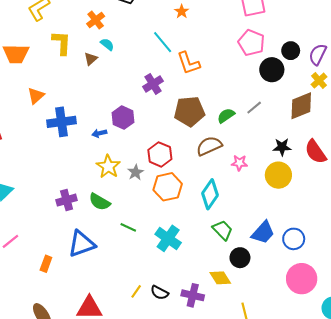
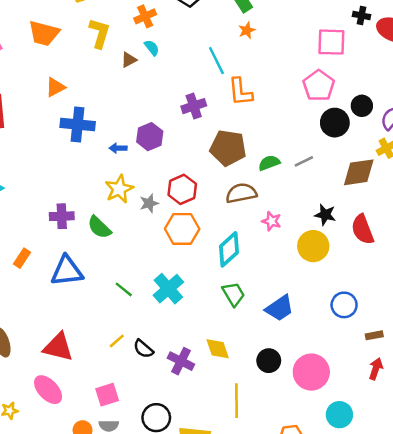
green line: (128, 227) -> (124, 289), moved
blue circle: (294, 239) -> (344, 305), moved
black circle: (240, 258) -> (269, 361), moved
orange rectangle: (46, 264) -> (22, 258), moved

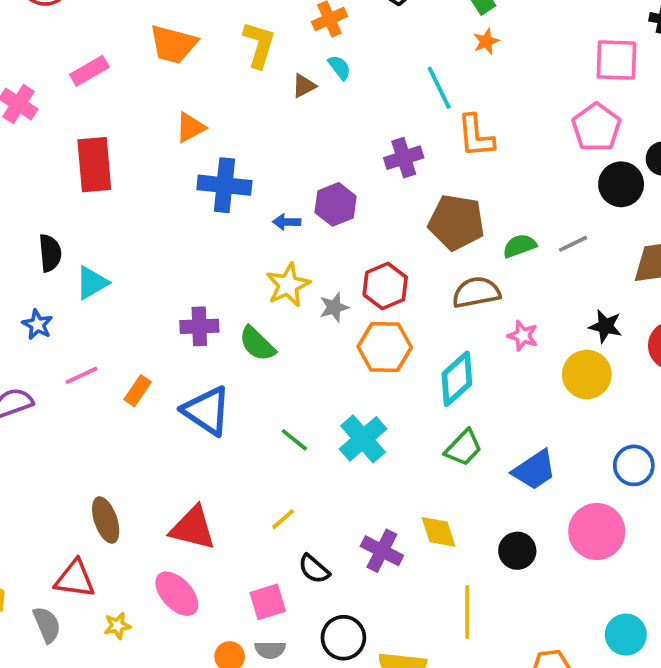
blue triangle: (67, 271) -> (207, 411), turned 40
green trapezoid: (233, 294) -> (463, 448), turned 75
black semicircle: (143, 349) -> (314, 569), moved
pink circle: (311, 372) -> (597, 532), moved

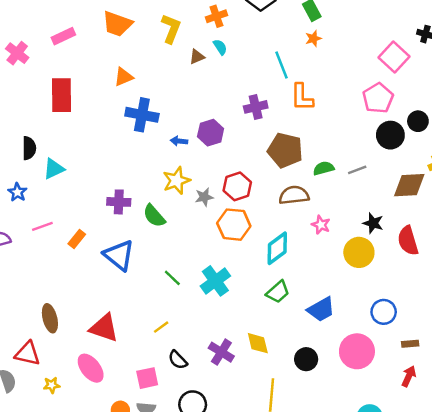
pink square: (616, 60) -> (394, 57), turned 36

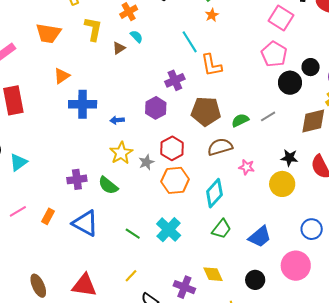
purple hexagon: (211, 133) -> (156, 108), moved

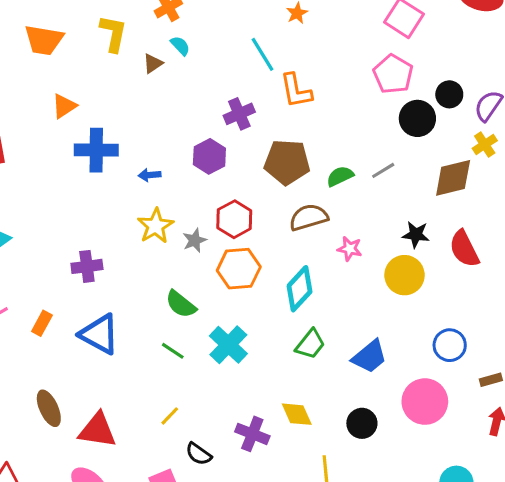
green semicircle: (108, 185) -> (181, 304), moved
brown ellipse: (38, 286) -> (49, 408), moved

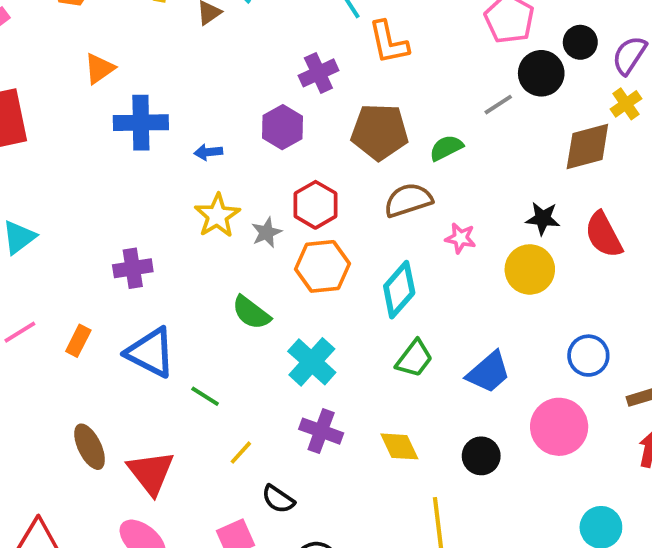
gray line: (383, 170) -> (498, 105), moved
green line: (173, 351) -> (205, 396), moved
red triangle: (97, 430) -> (151, 473), turned 45
purple cross: (252, 434) -> (321, 431), moved

